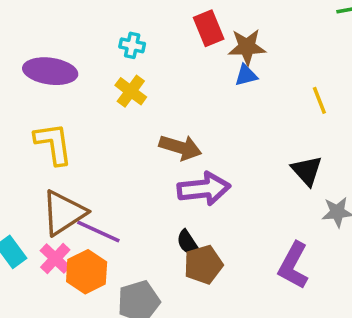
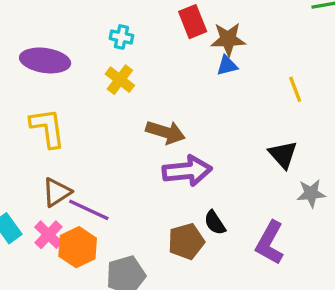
brown triangle: (64, 213) -> (57, 192), size x0.7
black semicircle: (188, 243) -> (215, 223), moved

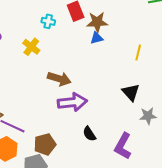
cyan cross: (121, 37) -> (48, 21), moved
yellow line: (295, 89) -> (138, 52), turned 35
brown pentagon: (186, 241) -> (45, 144), moved

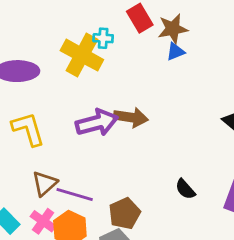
yellow cross: (31, 47) -> (82, 55), moved, size x1.6
purple arrow: (72, 102) -> (97, 123), moved

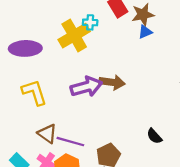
yellow cross: (82, 55) -> (74, 36), turned 32
brown triangle: (45, 184) -> (47, 134), turned -42

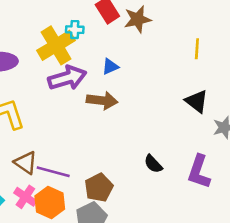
blue triangle: (145, 32) -> (110, 66), moved
purple arrow: (86, 87) -> (67, 78), moved

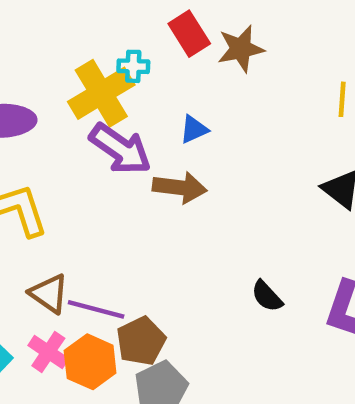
purple arrow: (67, 78) -> (120, 149), turned 51
brown pentagon: (99, 188) -> (141, 341), moved

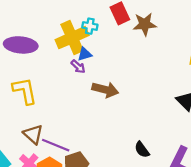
blue triangle: (194, 129) -> (85, 54), moved
purple arrow: (120, 149) -> (78, 67), size x0.5

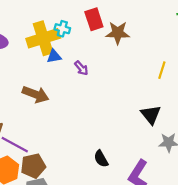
purple arrow: (78, 67) -> (81, 68), moved
brown arrow: (105, 90) -> (36, 94), moved

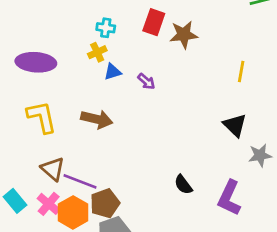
red rectangle: (94, 19) -> (154, 22), turned 45
cyan cross: (62, 29) -> (106, 28), moved
yellow cross: (43, 38) -> (97, 52), size x0.5

